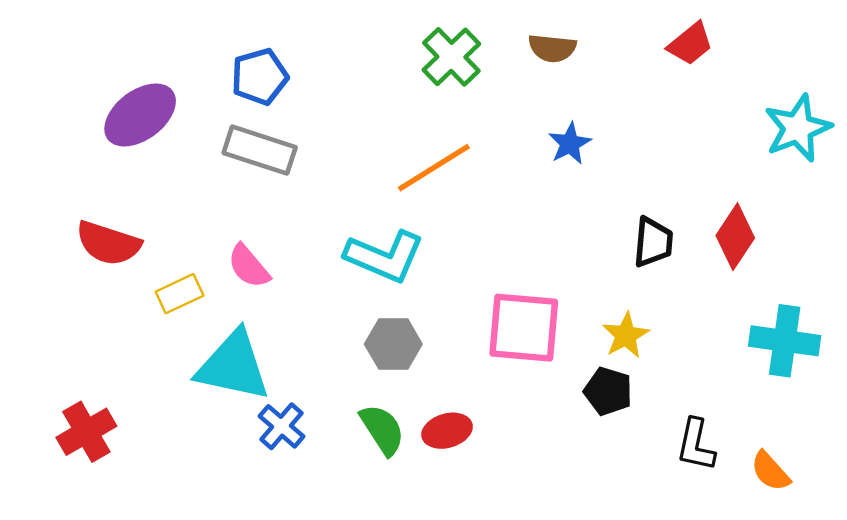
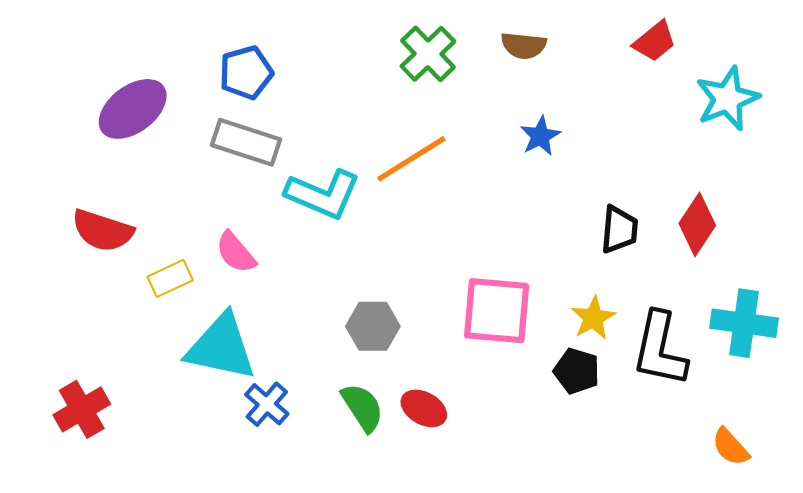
cyan star: (798, 128) -> (727, 99), moved
cyan L-shape: (385, 256) -> (323, 194), moved
red ellipse: (447, 431) -> (424, 408), turned 45
black L-shape: (696, 445) -> (660, 349), moved, size x1.5

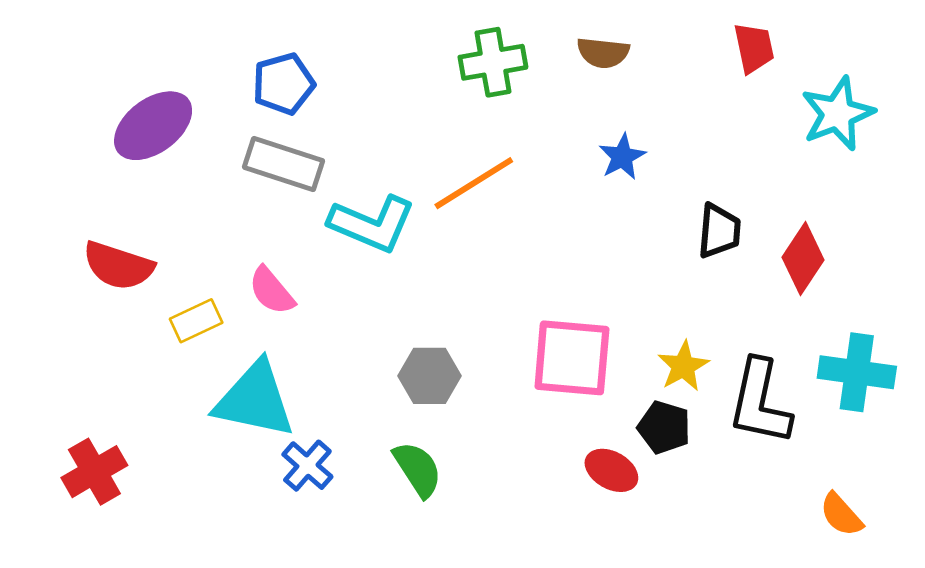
red trapezoid: (655, 41) -> (754, 48), turned -63
green cross: (428, 54) -> (493, 62), turned 34
black trapezoid: (619, 230) -> (719, 231), moved
red ellipse: (424, 408) -> (611, 470), moved

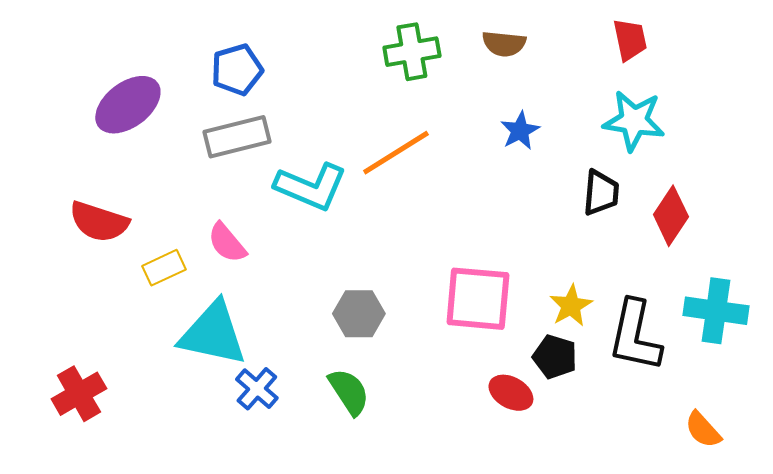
cyan star: (838, 114) -> (634, 121), moved, turned 30
gray rectangle: (284, 164) -> (237, 137), turned -32

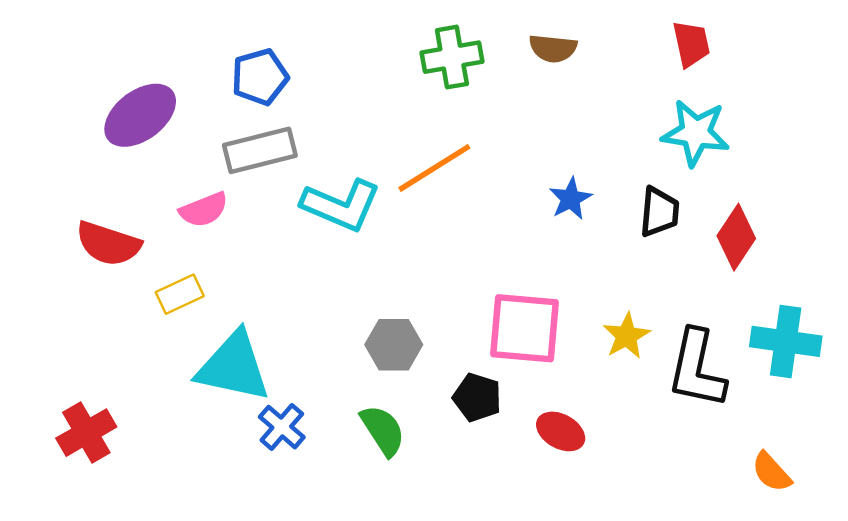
blue star: (520, 131) -> (571, 199), moved
pink semicircle: (227, 243) -> (204, 210), moved, turned -72
black pentagon: (555, 357) -> (477, 397), moved

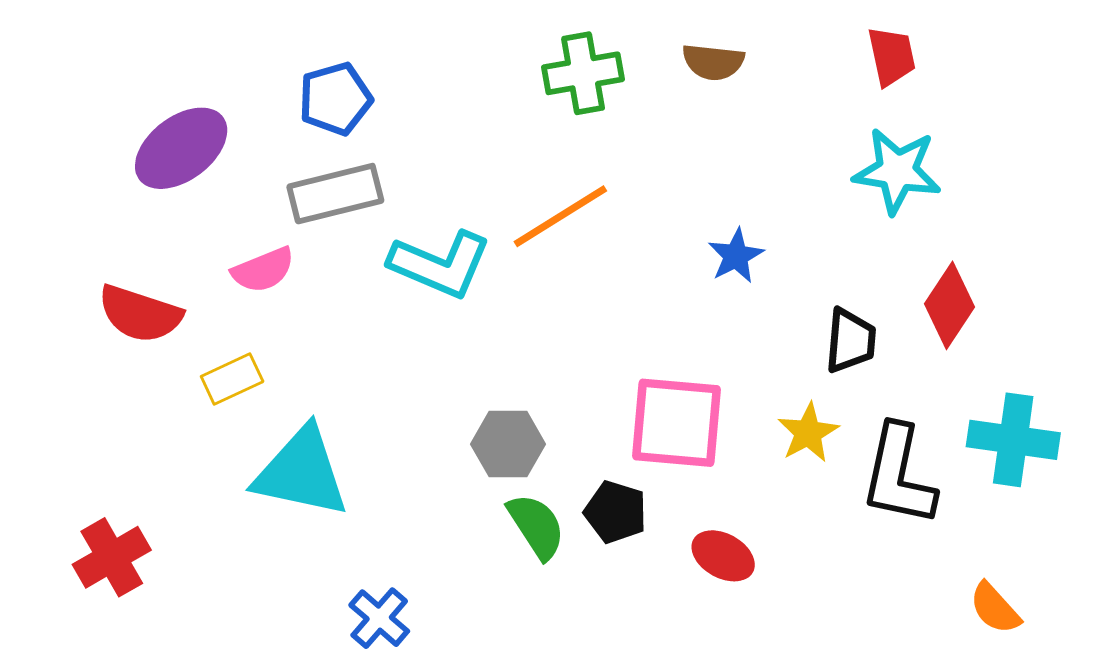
black trapezoid: (659, 212) -> (850, 341), moved
blue cross: (282, 427) -> (379, 618), moved
green semicircle: (383, 430) -> (536, 526), moved

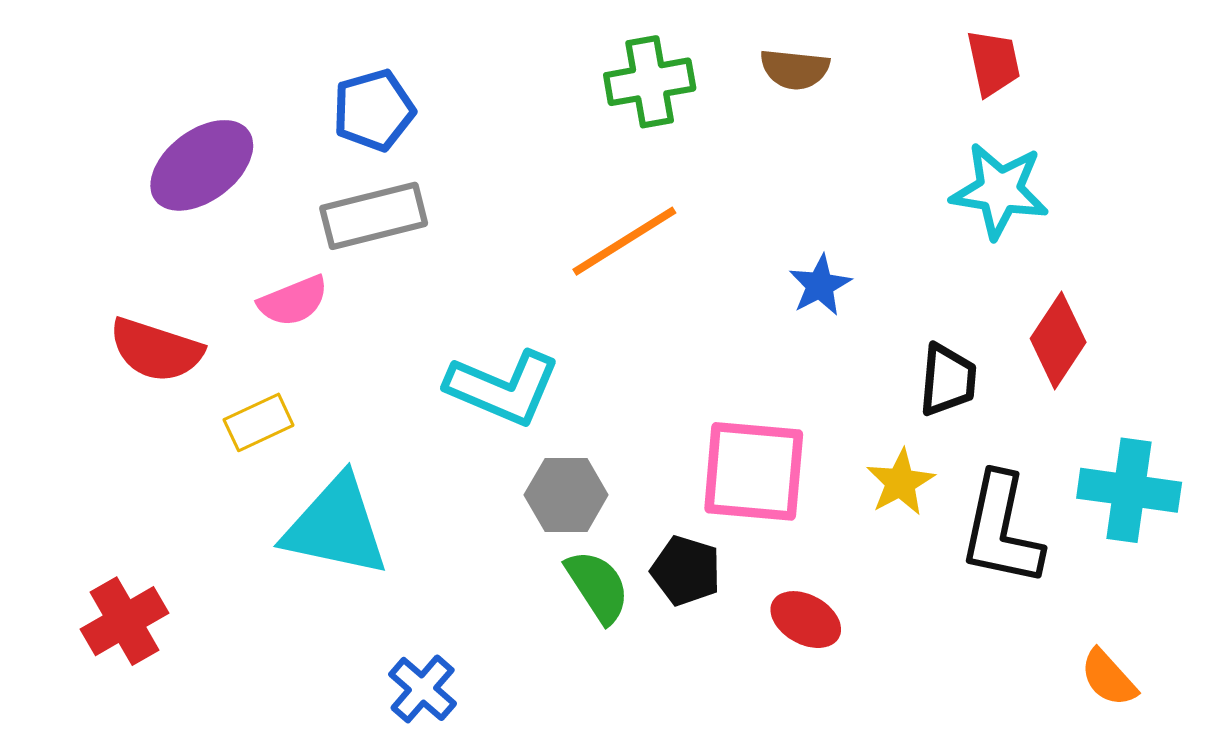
cyan L-shape: (440, 264) -> (503, 388), moved

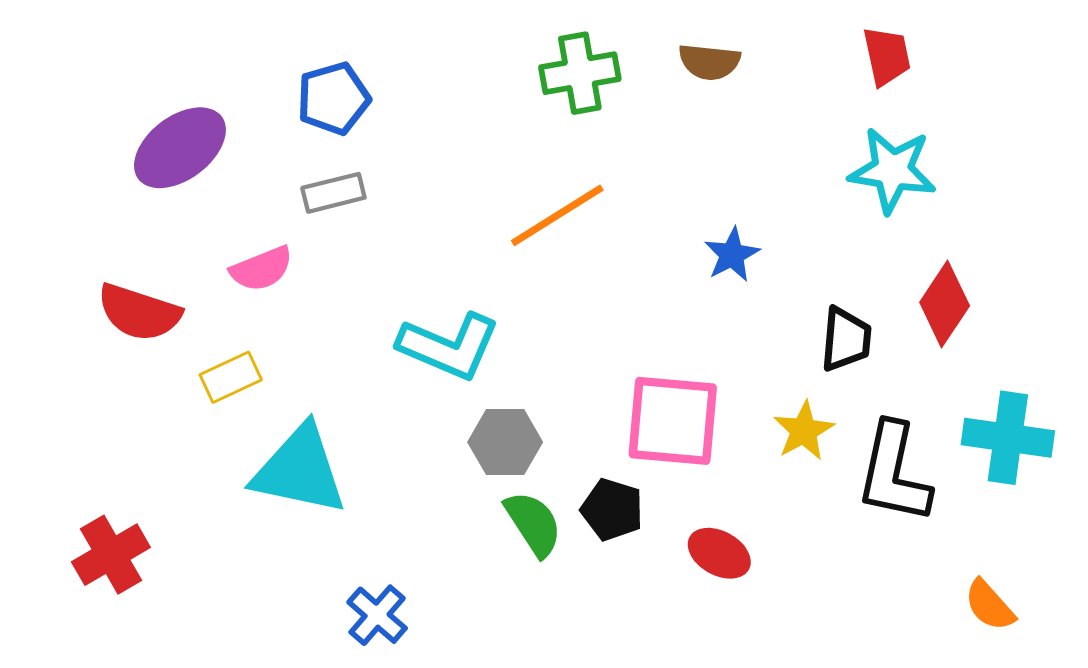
gray rectangle: (374, 216) -> (333, 193), size x0.7

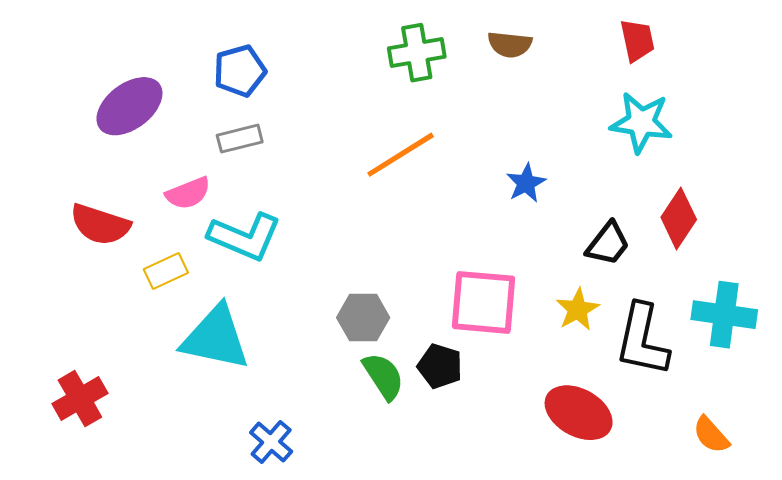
black trapezoid: (846, 339) -> (608, 244), turned 33
cyan L-shape: (449, 346) -> (245, 237), moved
red ellipse: (719, 553) -> (579, 413), moved, size x1.5

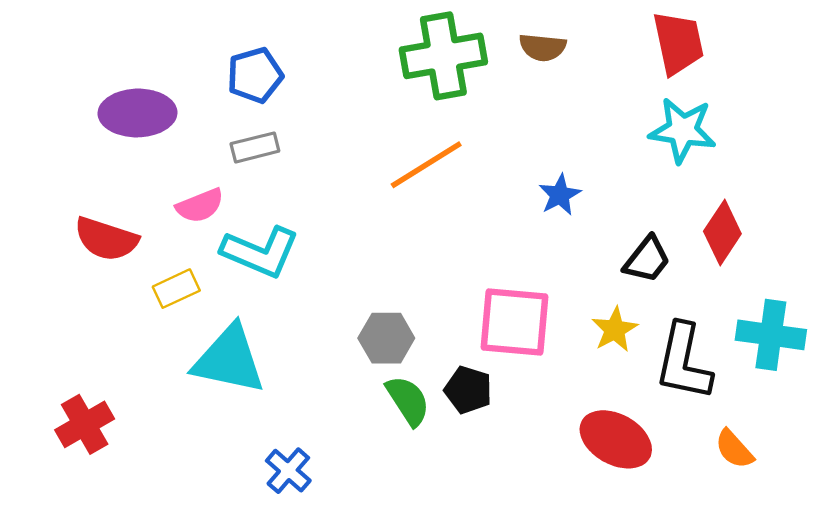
red trapezoid: (637, 40) -> (678, 43), size x1.4
green cross: (417, 53) -> (443, 56), size x1.4
purple ellipse: (129, 106) -> (137, 113), turned 36
orange semicircle: (711, 435) -> (734, 449), moved

